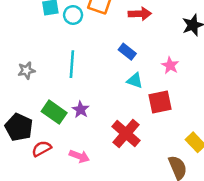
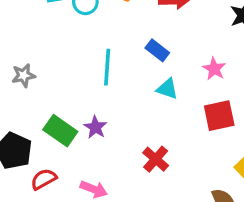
cyan line: (72, 64) -> (107, 67), moved
red square: (160, 102) -> (219, 116), moved
red cross: (126, 134) -> (156, 159), size x0.7

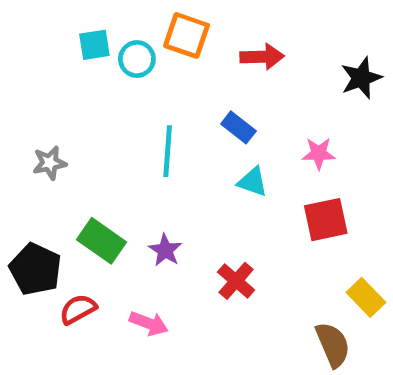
pink star: (214, 69) -> (319, 153), turned -30
purple star: (95, 127) -> (165, 250), moved

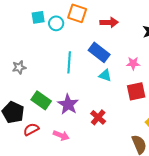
blue rectangle: (238, 127) -> (99, 52), size x1.5
purple star: (165, 250) -> (68, 104), size x1.5

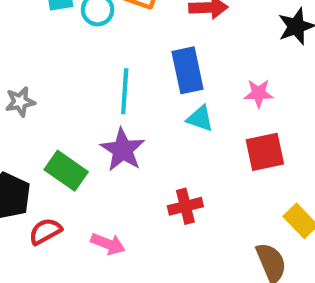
blue rectangle: (99, 52) -> (187, 70), turned 40
purple star: (68, 104) -> (123, 150), moved
red cross: (98, 117) -> (185, 206), turned 35

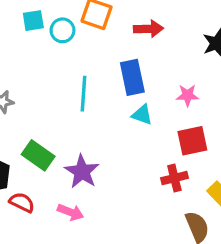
purple star: (123, 150) -> (82, 172), moved
red cross: (185, 206) -> (174, 178), moved
red semicircle: (45, 231) -> (22, 202), turned 55

